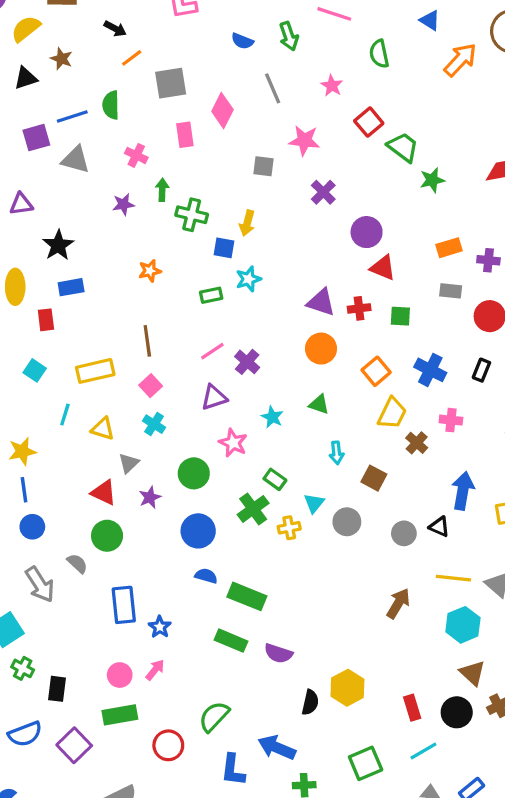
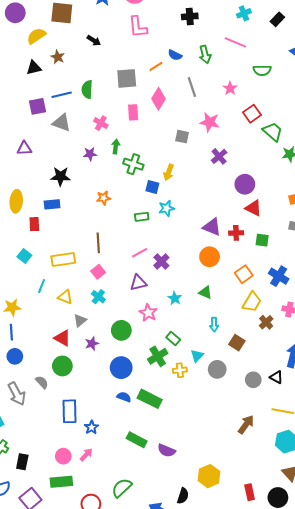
green semicircle: (379, 54) -> (262, 70), turned -84
orange line: (132, 58) -> (156, 66), moved
black star: (58, 245) -> (60, 176), moved, turned 30
green rectangle: (247, 596) -> (150, 399), moved
black semicircle: (310, 702) -> (183, 496), moved

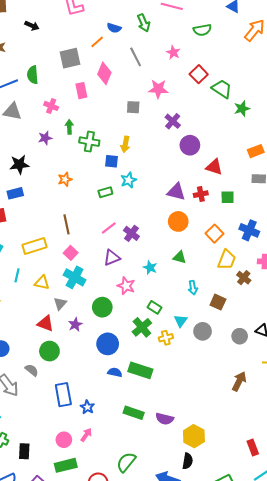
purple circle: (245, 184) -> (190, 145), moved
cyan cross: (98, 297) -> (75, 277), size x1.5
yellow hexagon: (209, 476) -> (194, 436), moved

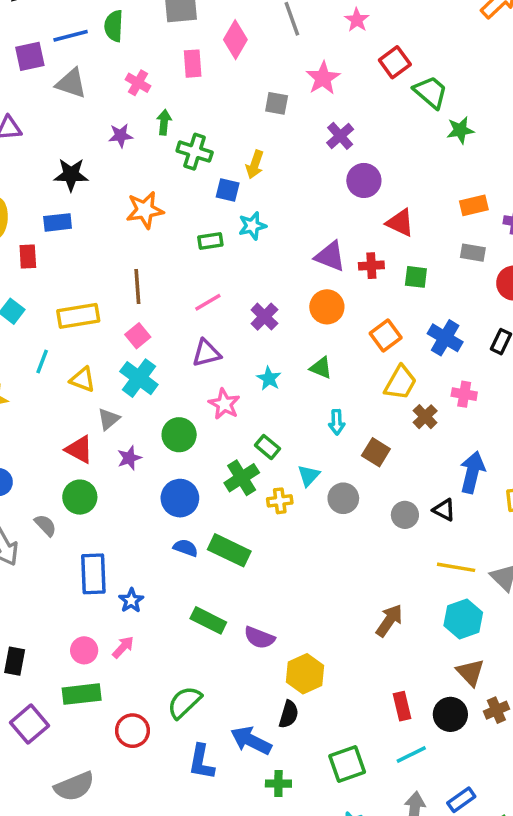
pink star: (158, 89) -> (323, 78), turned 30
orange star: (65, 179) -> (145, 210), size x1.5
purple cross: (131, 233) -> (264, 317), moved
brown arrow: (239, 381) -> (389, 621), moved

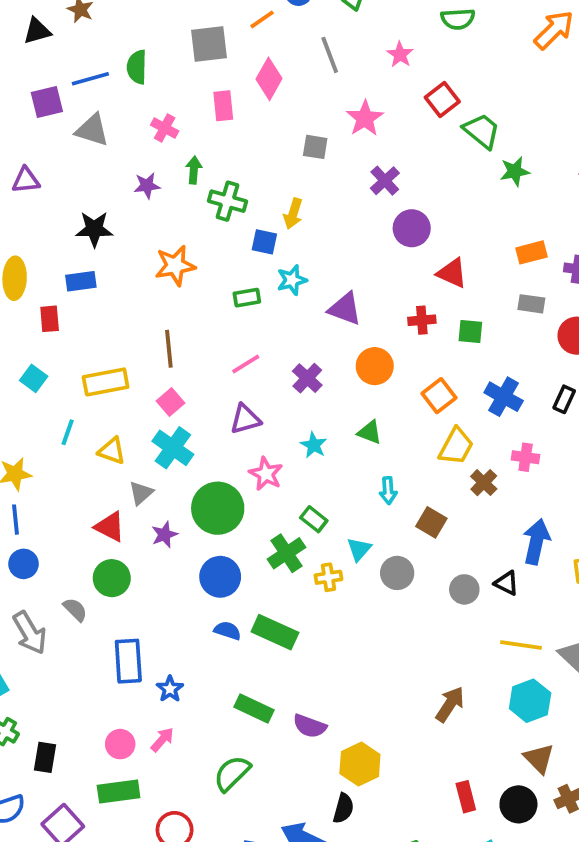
purple triangle: (330, 256) -> (345, 309), moved
green circle: (179, 435) -> (218, 508), size x1.4
green semicircle: (184, 702) -> (232, 773), moved

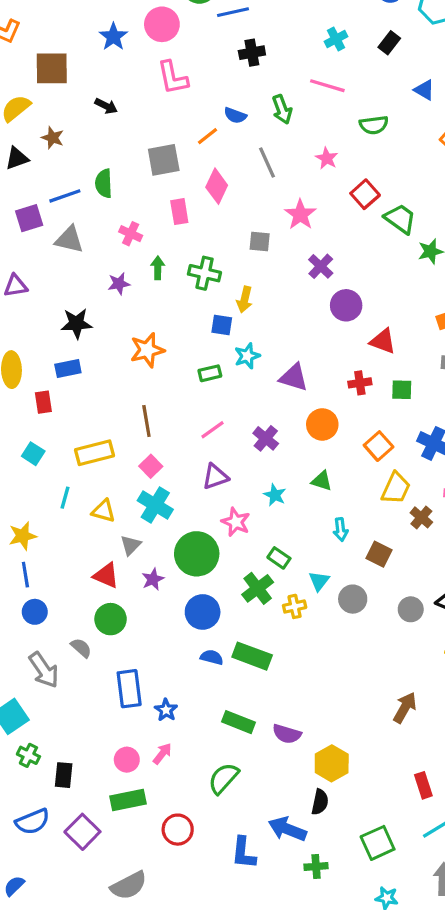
green cross: (228, 201) -> (204, 273), moved

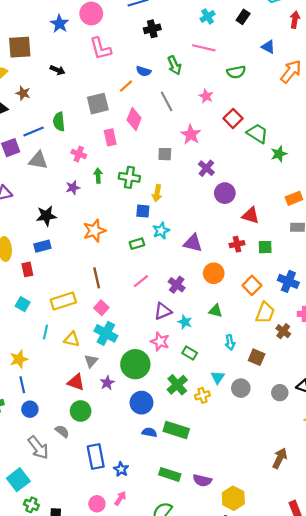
purple triangle: (215, 477) -> (163, 311), moved
green rectangle: (279, 558) -> (190, 353), moved

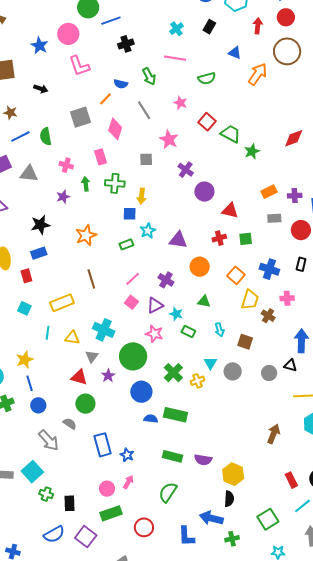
blue line: (34, 131) -> (20, 137), moved
pink rectangle: (110, 137) -> (101, 157), moved
pink square: (101, 308) -> (131, 302), moved
green rectangle: (190, 353) -> (188, 332), moved

